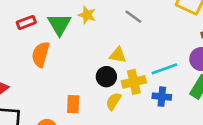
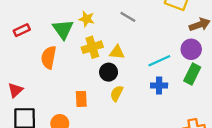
red rectangle: (26, 22) -> (22, 30), moved
yellow cross: (134, 82) -> (92, 47), moved

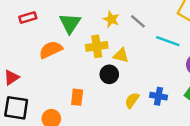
yellow star: (87, 19) -> (111, 19), moved
orange semicircle: (49, 57) -> (51, 50), turned 45
cyan line: (159, 61) -> (168, 41), moved, turned 35
yellow semicircle: (117, 93) -> (132, 100), moved

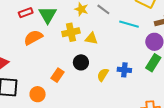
red rectangle: (28, 17) -> (26, 13), moved
black circle: (109, 74) -> (81, 62), moved
orange rectangle: (77, 97) -> (58, 75), turned 32

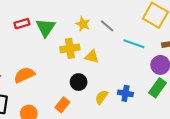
orange semicircle: (33, 37) -> (24, 75), moved
orange rectangle: (58, 75) -> (62, 105), moved

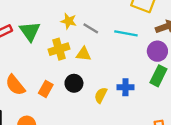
gray line: (107, 26) -> (91, 28), moved
orange semicircle: (24, 75) -> (15, 85), turned -95
orange rectangle: (62, 105) -> (46, 89), moved

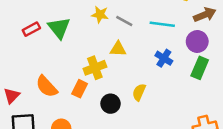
yellow cross: (59, 49) -> (95, 68), moved
black circle: (74, 83) -> (111, 104), moved
blue cross: (125, 87) -> (164, 58), moved, turned 35

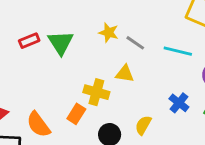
blue cross: (164, 58) -> (179, 103), moved
yellow cross: (95, 68) -> (96, 92), turned 30
orange semicircle: (47, 86) -> (38, 124), moved

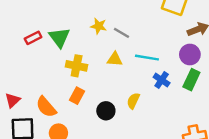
cyan line: (178, 51) -> (147, 58), moved
yellow cross: (96, 92) -> (77, 66), moved

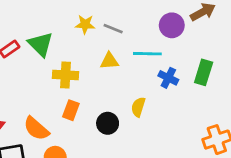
purple circle: (190, 54) -> (172, 25), moved

